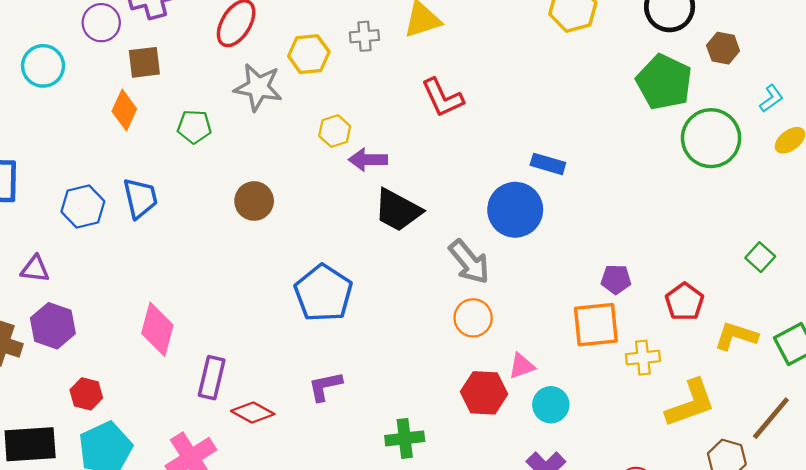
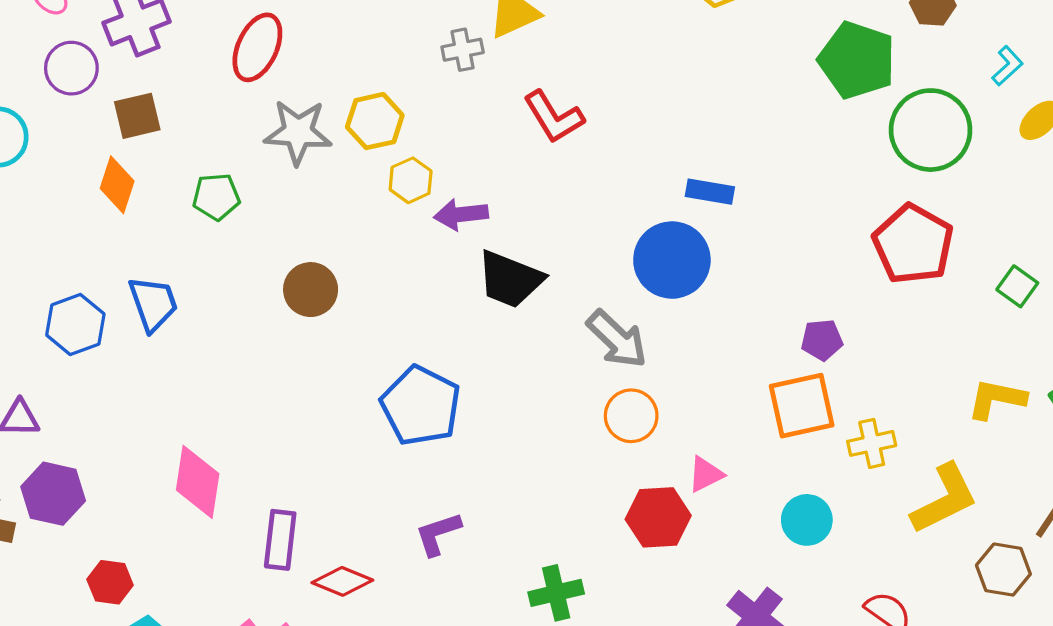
gray cross: (364, 36) -> (463, 50), moved
yellow hexagon: (309, 54) -> (375, 121), moved
red pentagon: (684, 302) -> (913, 244), moved, size x1.5
cyan circle: (551, 405) -> (807, 520), moved

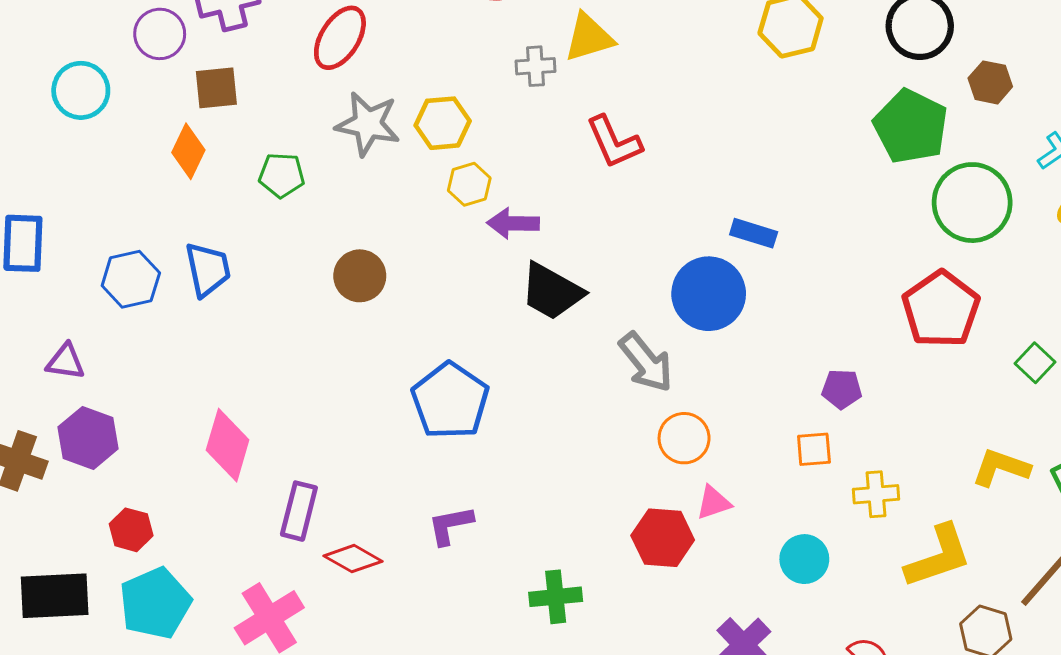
orange square: (802, 406) -> (814, 449), size x0.6
orange circle: (631, 416) -> (684, 438), moved

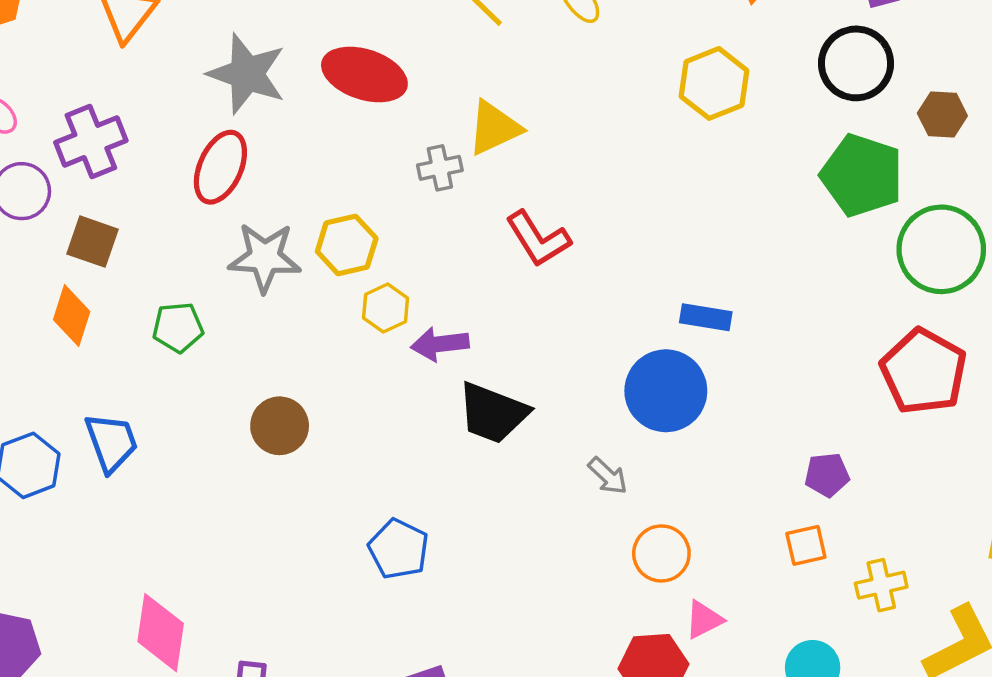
brown square: (216, 88) -> (93, 242), turned 33
gray arrow: (646, 362) -> (608, 476), size x0.6
blue pentagon: (450, 401) -> (399, 549), size x0.7

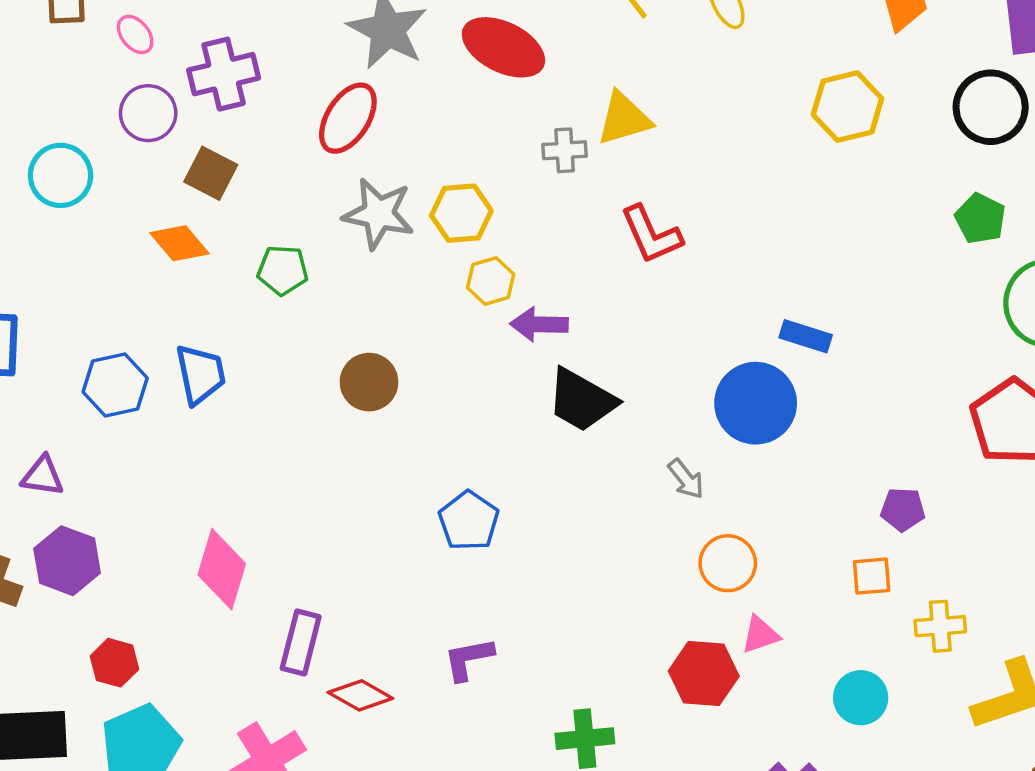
green pentagon: (862, 175) -> (980, 219), size x0.6
orange diamond: (72, 316) -> (180, 243), turned -66

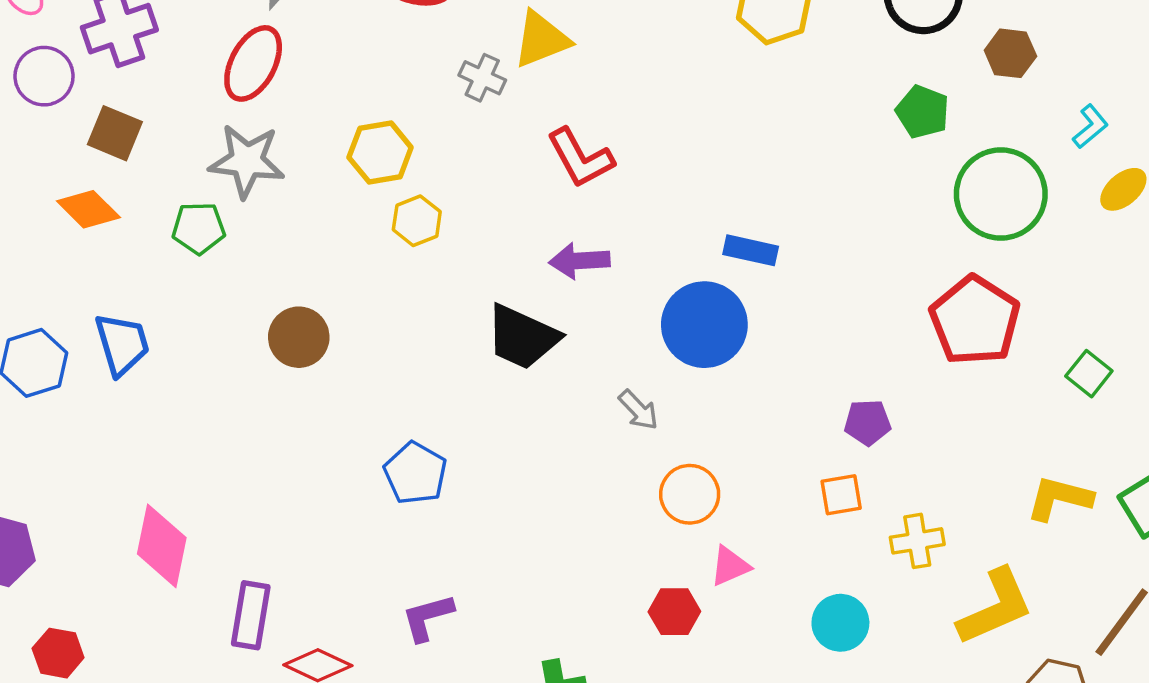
gray cross: (565, 150) -> (482, 78), turned 33
gray star: (378, 214) -> (247, 161), moved
purple arrow: (539, 324) -> (579, 261), moved
red hexagon: (704, 674) -> (674, 612), size x0.7

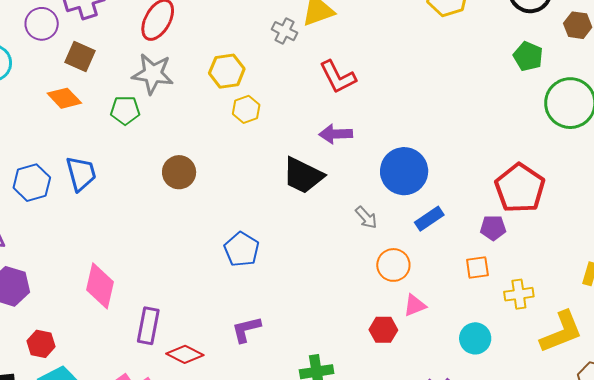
blue rectangle: (751, 250) -> (429, 219), moved, turned -48
red pentagon: (975, 320) -> (520, 188), moved

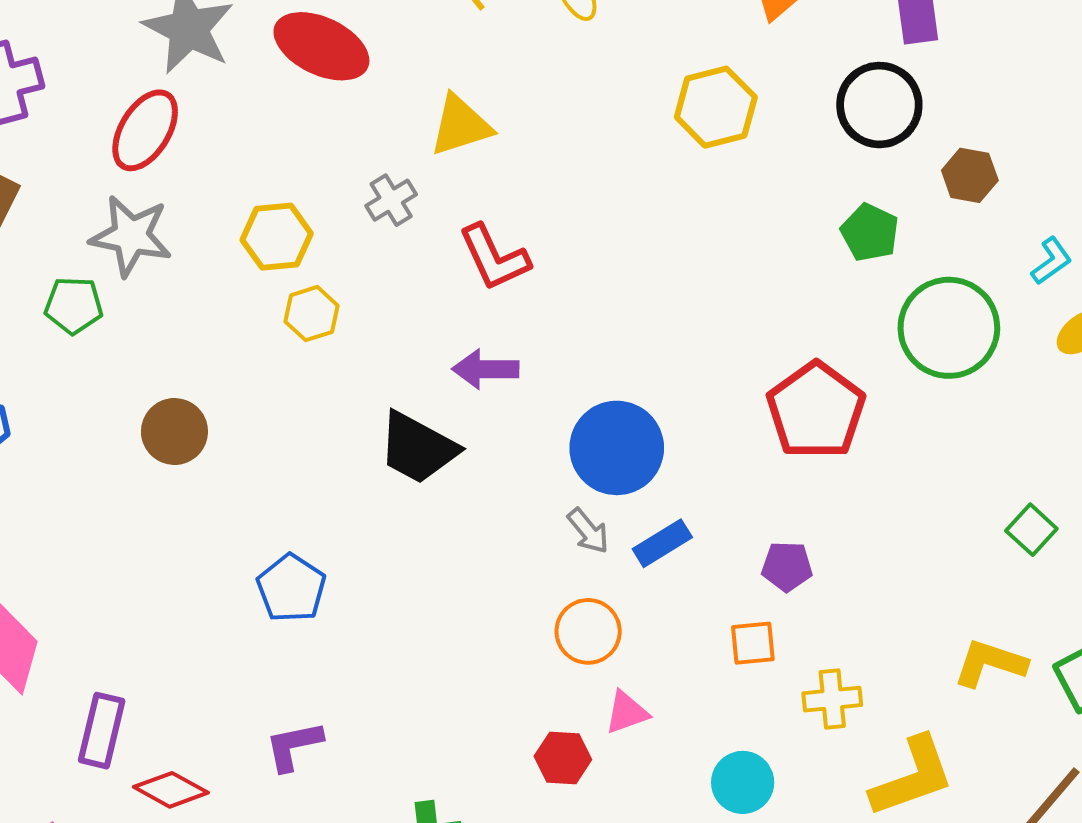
gray cross: (284, 31) -> (391, 200), moved, turned 30
red pentagon: (520, 188) -> (816, 411), moved
gray arrow: (366, 218) -> (588, 531), moved

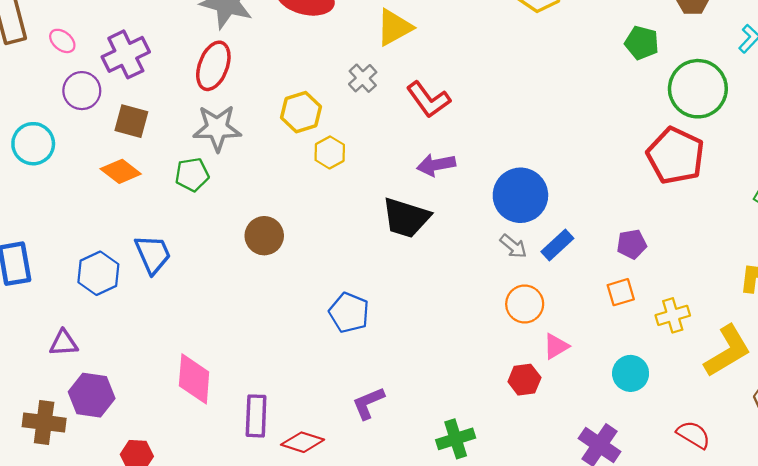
red pentagon: (816, 411) -> (676, 156), moved

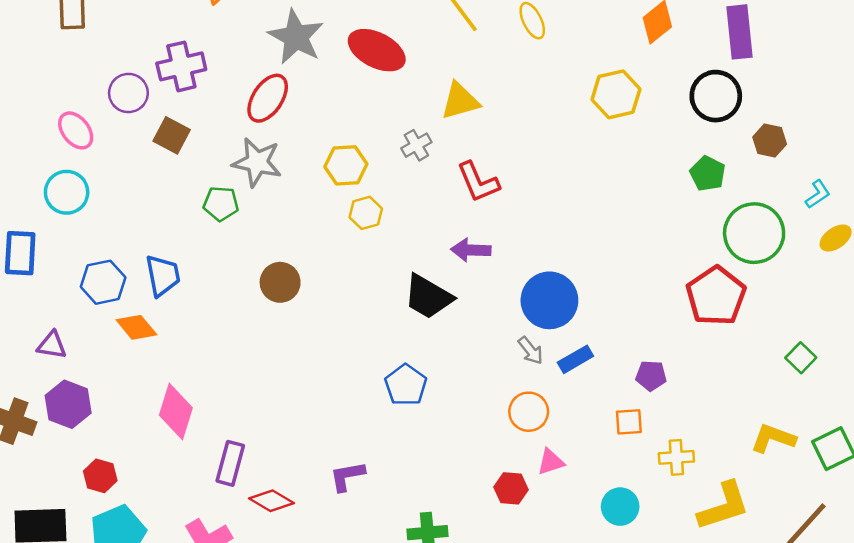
pink ellipse: (62, 41) -> (76, 130), moved, size x1.4
cyan circle: (33, 144) -> (67, 192), moved
orange diamond: (121, 171) -> (136, 327), moved
blue pentagon: (349, 313) -> (406, 385), moved

